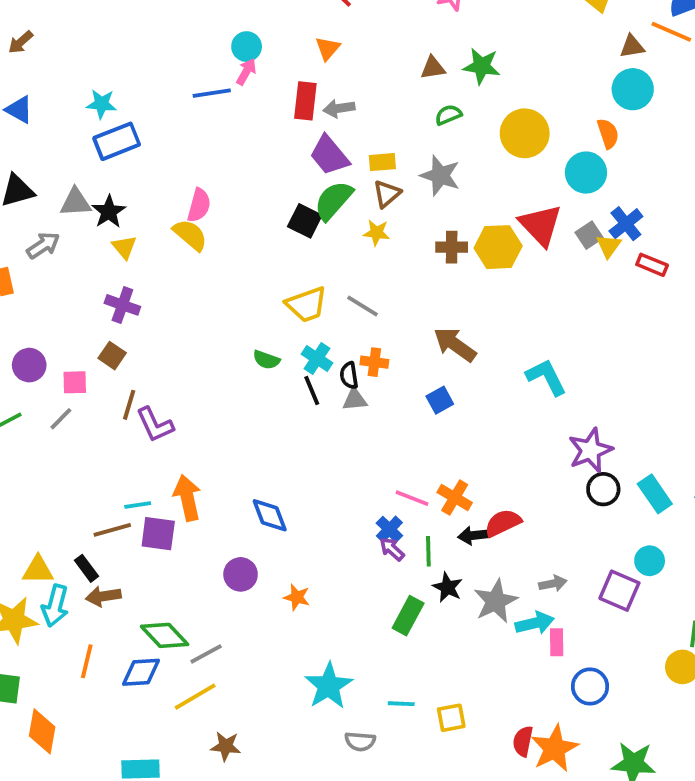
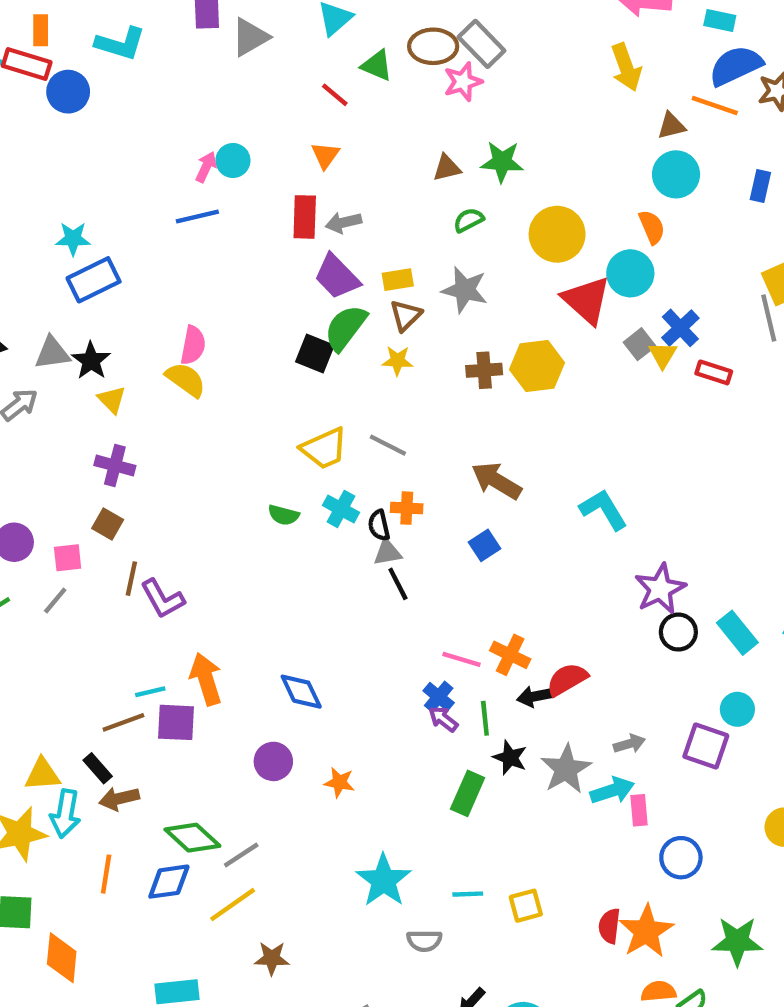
pink arrow: (246, 72) -> (206, 167), moved
red triangle: (540, 225) -> (586, 300), moved
black line: (312, 391) -> (398, 584), moved

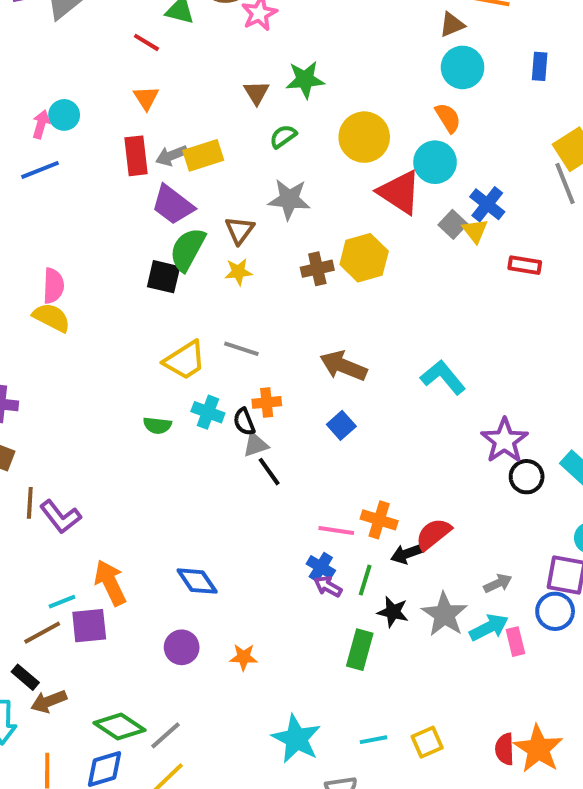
brown triangle: (447, 168) -> (256, 93), turned -40
yellow rectangle: (398, 280) -> (203, 155), moved, size x1.4
red rectangle: (714, 372) -> (525, 265), moved
green line: (485, 718) -> (365, 580), turned 32
blue circle: (681, 858) -> (555, 611), moved

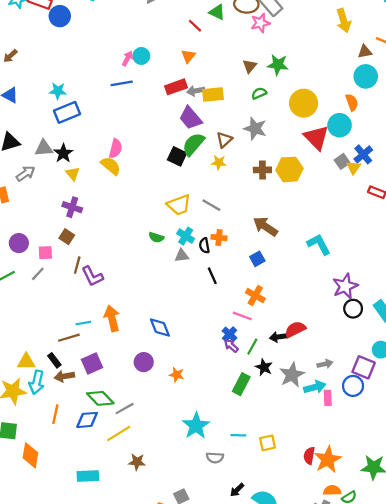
red rectangle: (136, 156) -> (176, 87), turned 65
gray triangle: (256, 445) -> (182, 256), moved
orange cross: (379, 520) -> (255, 296), moved
purple square: (89, 626) -> (92, 364), moved, turned -30

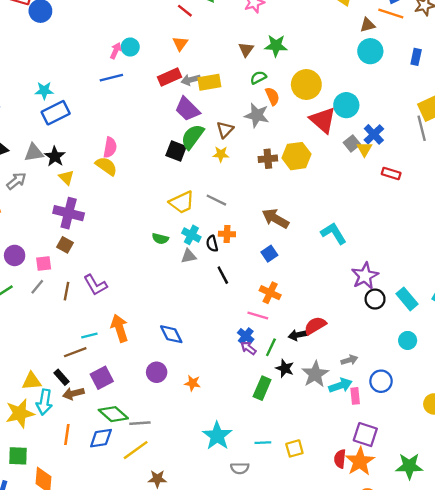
orange semicircle: (352, 102) -> (272, 96), moved
purple cross: (72, 207) -> (69, 213), size x1.4
brown line: (77, 265) -> (67, 291), moved
purple square: (364, 367) -> (365, 435), moved
gray line: (125, 409) -> (140, 423), turned 30

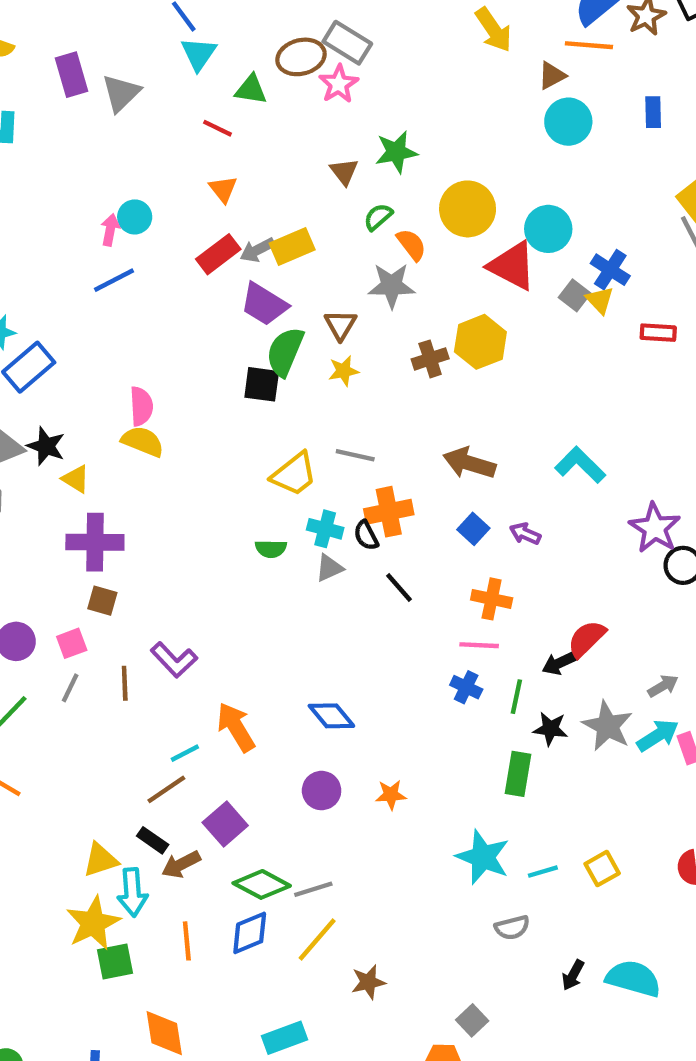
orange cross: (227, 234) -> (389, 512), size x1.5
purple arrow: (248, 348) -> (525, 534), moved
cyan star: (217, 436) -> (483, 857), moved
green square: (18, 456) -> (115, 962), moved

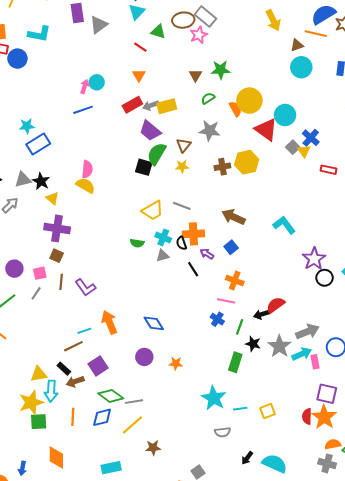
orange semicircle: (411, 245) -> (235, 109), moved
purple arrow: (525, 534) -> (207, 254), moved
brown line: (125, 683) -> (61, 282), moved
gray arrow: (663, 686) -> (307, 332), size x1.6

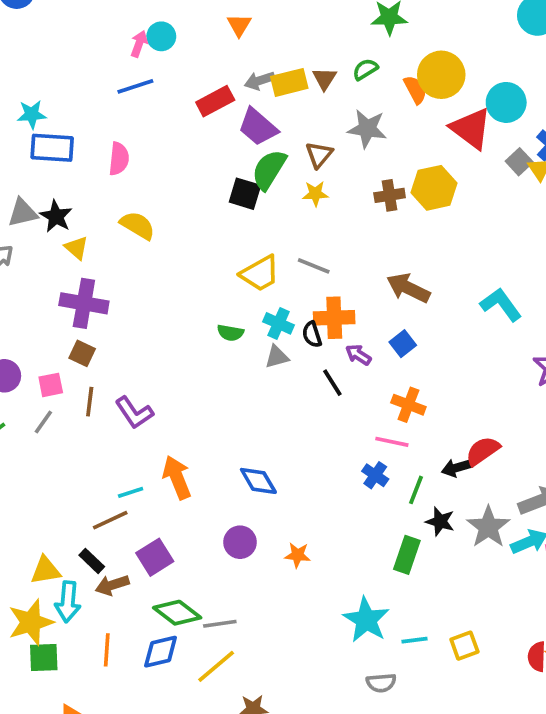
brown triangle: (195, 75) -> (324, 79), moved
red rectangle: (132, 105) -> (215, 101), moved
blue rectangle: (38, 144) -> (52, 148), turned 35
pink semicircle: (87, 169) -> (119, 159), moved

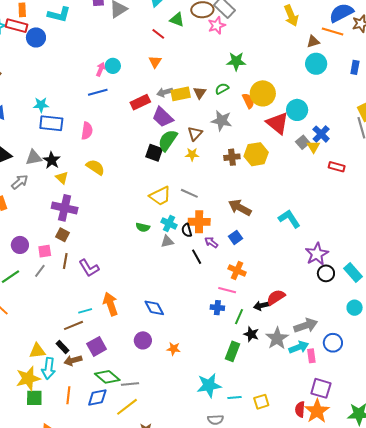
blue cross: (375, 475) -> (217, 308), turned -32
cyan star: (366, 620) -> (209, 385), turned 30

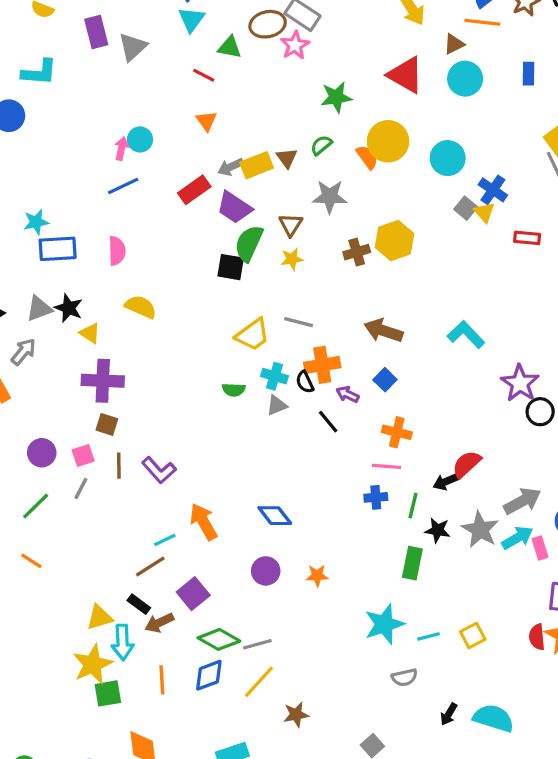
red triangle: (277, 123) -> (406, 75), moved

